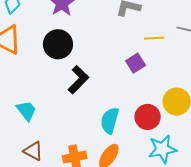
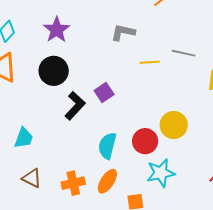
purple square: (136, 63) -> (104, 92), moved
cyan trapezoid: (26, 111) -> (24, 138), turned 60

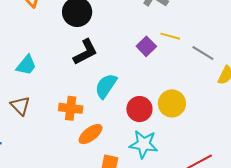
gray line: (184, 53) -> (203, 53), moved
purple square: (104, 92) -> (146, 46), moved, turned -30
cyan semicircle: (107, 146) -> (106, 86), moved
orange cross: (73, 183) -> (71, 108), moved

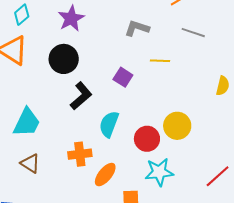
purple square: (146, 46) -> (123, 77), moved
gray line: (203, 53) -> (193, 33), moved
cyan trapezoid: (26, 65) -> (27, 122), size x1.4

